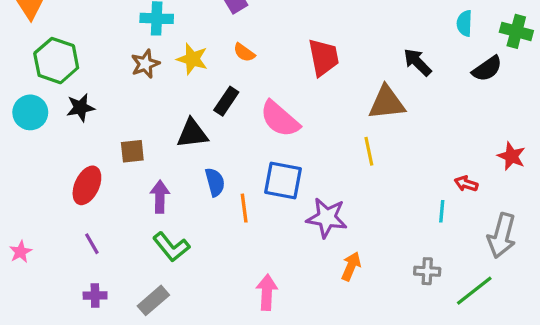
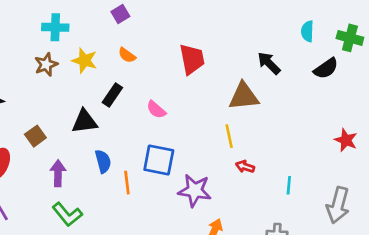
pink semicircle: (280, 119) -> (156, 110), size x0.6
brown square: (132, 151) -> (35, 136), turned -30
red arrow: (466, 184) -> (245, 167), moved

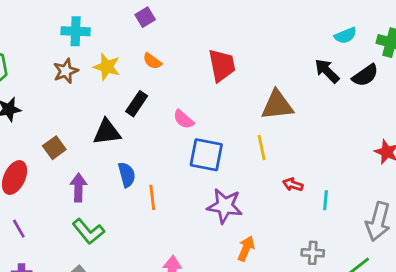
cyan semicircle: (307, 31) -> (345, 36), turned -114
black arrow: (269, 63) -> (327, 71), moved
blue square: (159, 160) -> (206, 155), moved
red arrow: (245, 167) -> (293, 185), moved

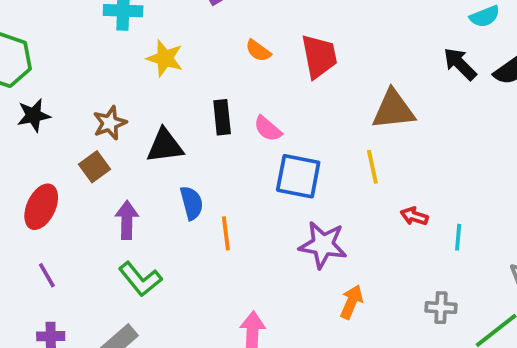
orange semicircle: (152, 61) -> (258, 51), moved
brown star: (66, 71) -> (110, 123), moved
black rectangle: (137, 104) -> (222, 117), moved, turned -40

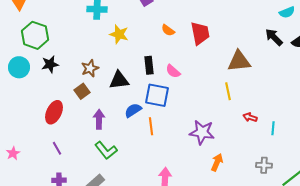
blue square: (298, 176) -> (157, 95), moved
blue semicircle: (192, 203) -> (133, 110), turned -108

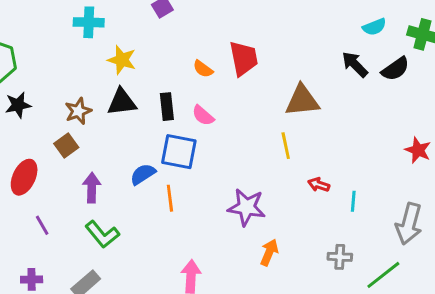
orange semicircle: (168, 30) -> (203, 69), moved
black triangle: (119, 80) -> (122, 102), moved
purple line: (57, 148) -> (42, 225), moved

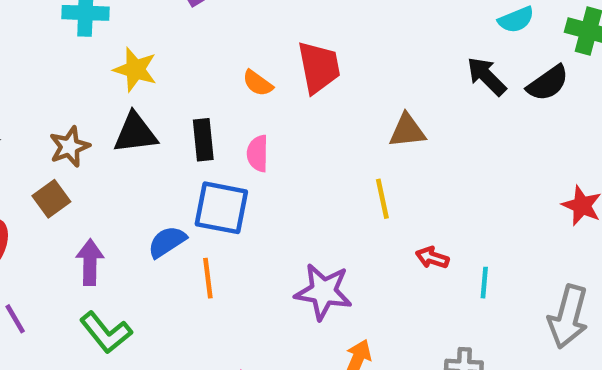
brown triangle: (302, 100) -> (407, 131), size x0.7
pink semicircle: (203, 116) -> (258, 153), turned 50

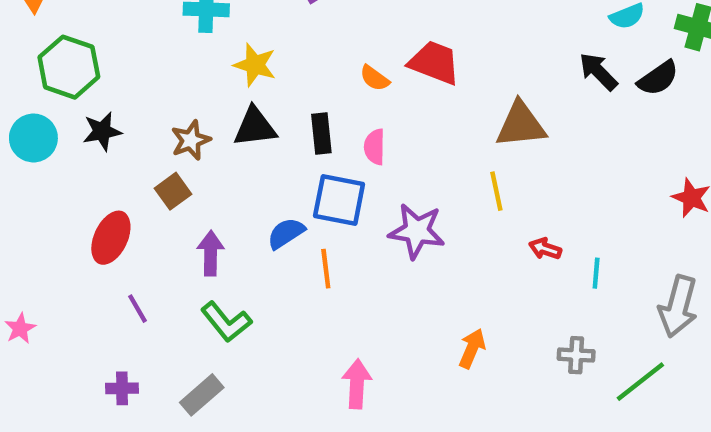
red trapezoid: (319, 67) -> (434, 63), turned -58
brown triangle: (407, 131) -> (521, 125), size x1.4
purple star: (323, 292) -> (417, 231), moved

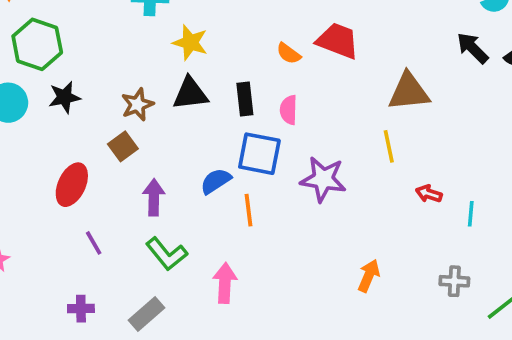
pink arrow: (357, 384) -> (225, 283), moved

